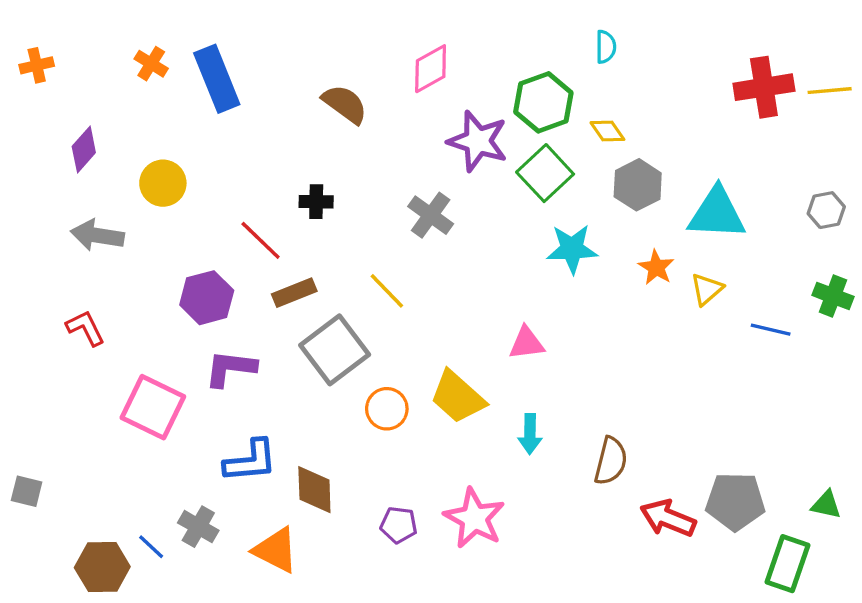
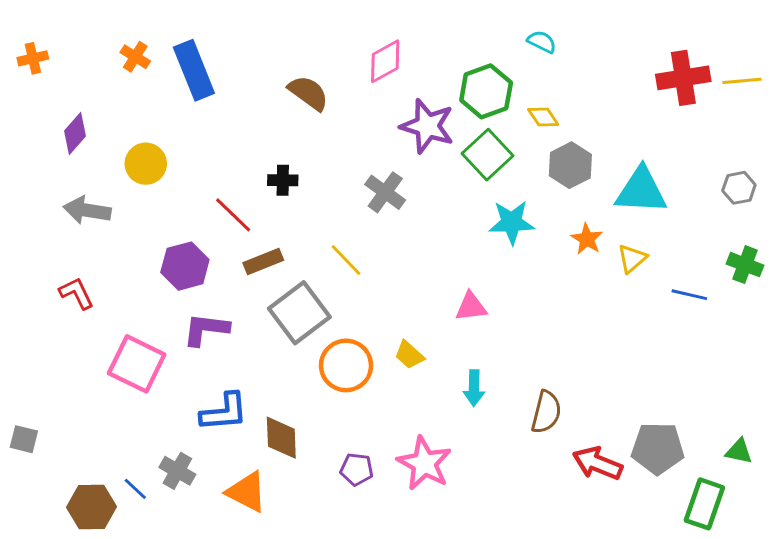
cyan semicircle: (606, 47) -> (542, 42), turned -64
yellow trapezoid: (458, 397) -> (409, 355), size x0.6
orange circle: (387, 409) -> (346, 365), size x1.4

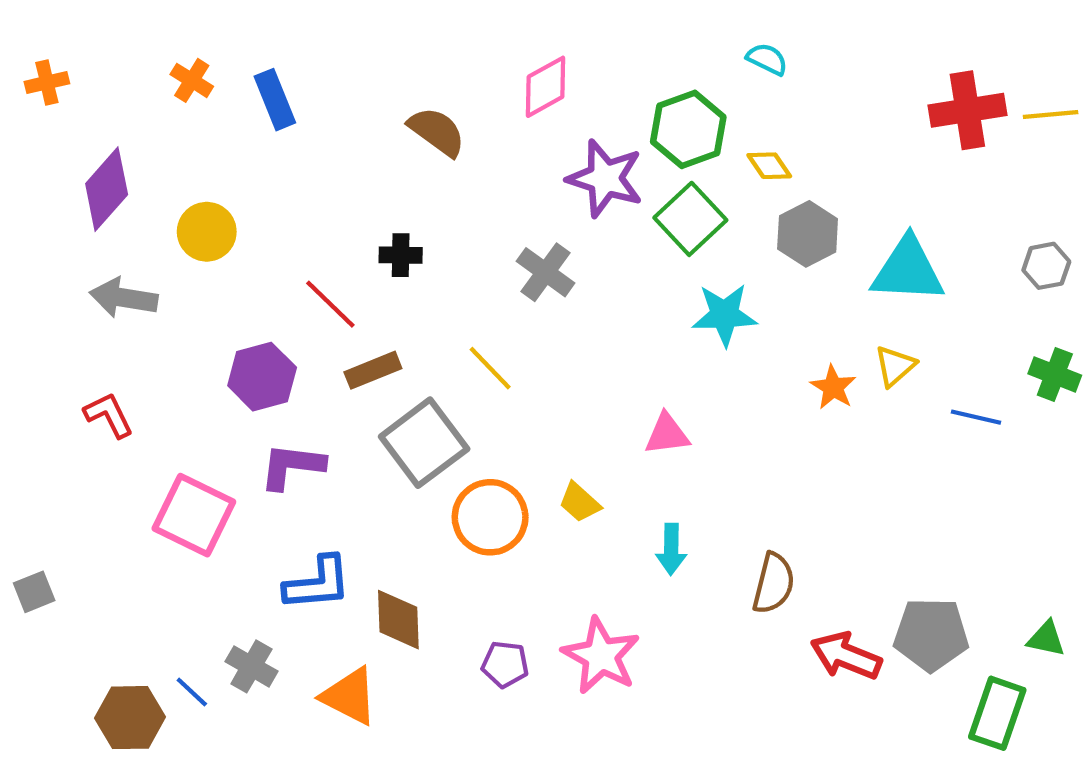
blue rectangle: (194, 70) -> (275, 100), size x0.7
purple diamond: (75, 134) -> (107, 189), size x1.4
orange star: (587, 239) -> (833, 387), moved
gray square: (24, 439) -> (34, 592), moved, turned -36

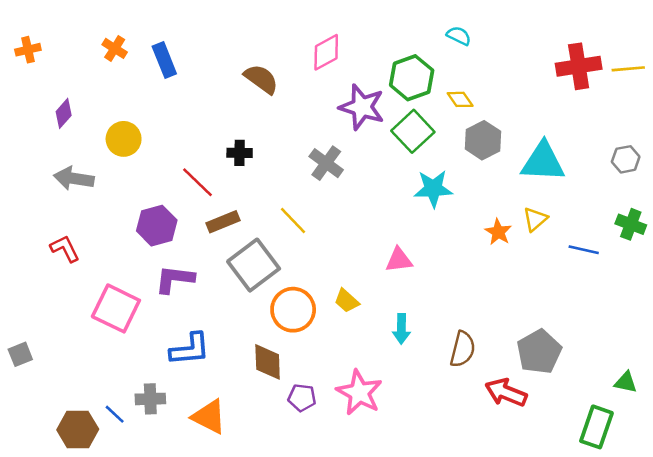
purple diamond: (107, 189) -> (64, 113), size x0.6
brown diamond: (398, 620) -> (268, 362), moved
gray pentagon: (931, 634) -> (539, 352), moved, turned -30
gray cross: (251, 666) -> (150, 399), turned -32

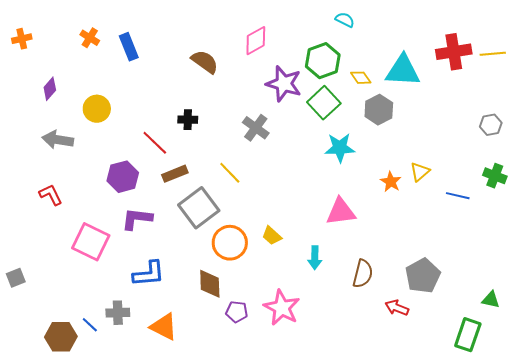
cyan semicircle: (459, 36) -> (345, 20), moved
cyan triangle: (543, 162) -> (403, 71), moved
pink triangle: (399, 260) -> (341, 212), moved, size x1.4
red arrow: (506, 393) -> (397, 308), size x0.7

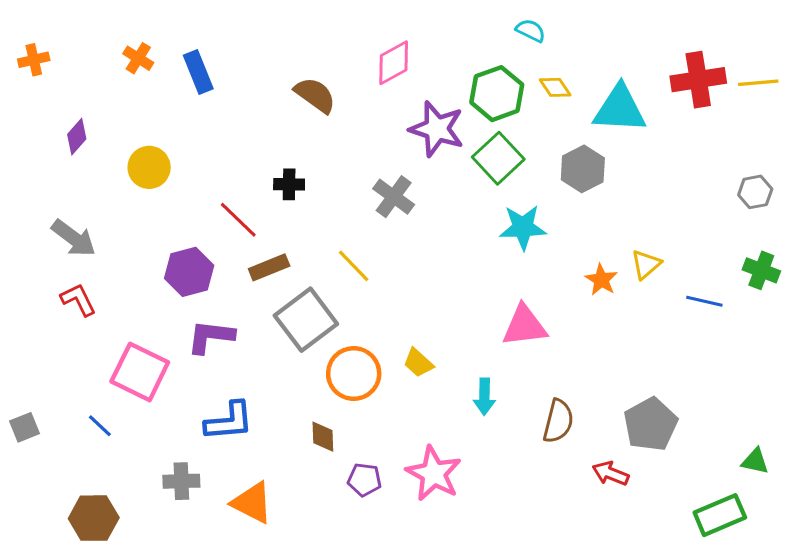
yellow diamond: (361, 78) -> (555, 87), moved
gray arrow: (58, 140) -> (74, 238), moved, turned -152
brown diamond: (210, 284) -> (323, 437), size x0.7
blue line: (90, 325) -> (100, 426), moved
green rectangle: (468, 335) -> (720, 515), turned 48

